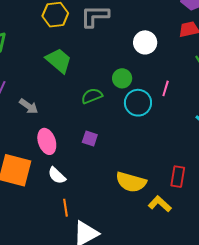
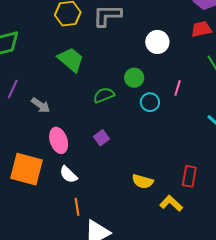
cyan circle: (138, 103) -> (150, 102), size x0.7
purple square: (90, 138) -> (102, 138), turned 35
yellow semicircle: (131, 182) -> (143, 181), size x0.7

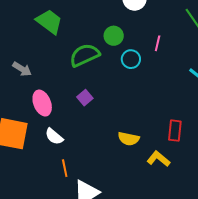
green semicircle: (104, 95) -> (85, 55), size x1.4

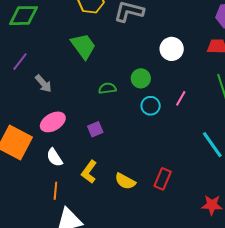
green semicircle: (85, 55) -> (107, 88), size x0.6
pink ellipse: (42, 103) -> (53, 122), turned 65
red rectangle: (175, 131) -> (163, 179), moved
yellow L-shape: (158, 159) -> (89, 172), moved, turned -110

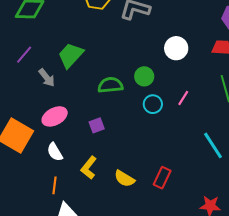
green trapezoid: (83, 46) -> (71, 55), moved, turned -104
green semicircle: (107, 88) -> (110, 85), size x1.4

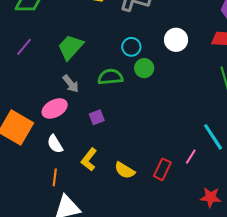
gray arrow: (47, 78) -> (71, 84), moved
pink line: (183, 98) -> (191, 157), moved
cyan circle: (153, 104) -> (131, 47), moved

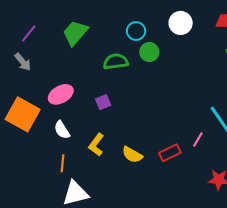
gray arrow: (71, 84) -> (23, 62), moved
red rectangle: (162, 169) -> (170, 153), turned 40

